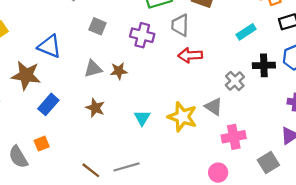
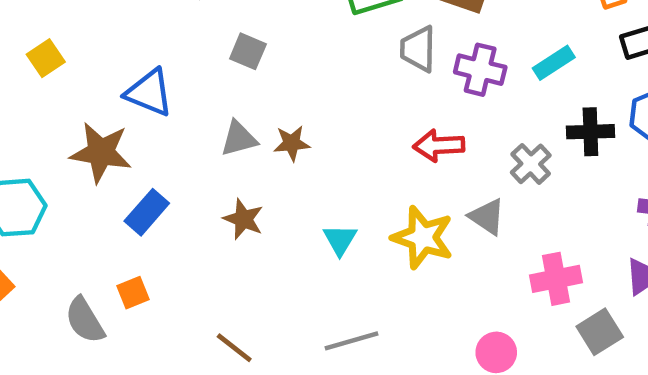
purple cross: (142, 35) -> (480, 70), moved
red arrow: (190, 55) -> (439, 146), moved
pink cross: (234, 137) -> (556, 279), moved
gray line: (127, 167) -> (351, 341), moved

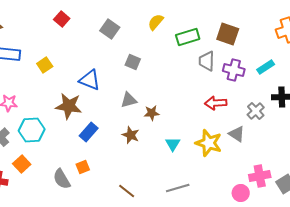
brown star: (292, 143) -> (152, 113), moved
pink cross: (556, 279) -> (260, 176), moved

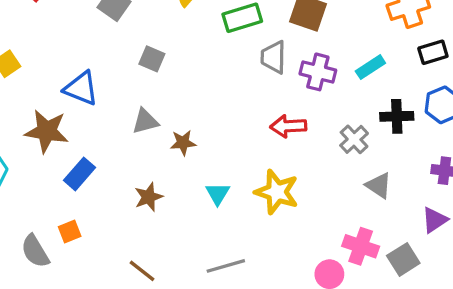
gray triangle: (237, 134) -> (379, 185), moved
brown star: (131, 135) -> (149, 197), moved, turned 30
pink cross: (260, 176) -> (361, 246), turned 30

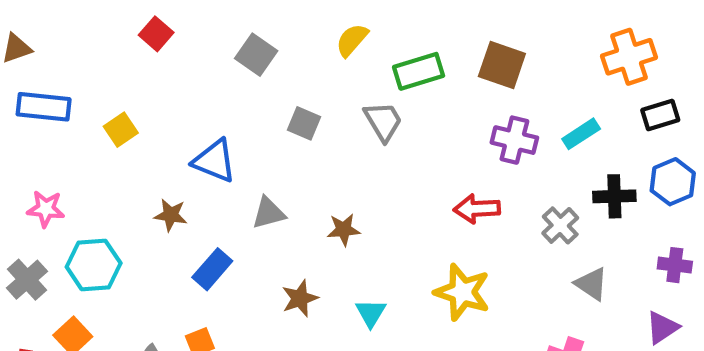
gray trapezoid: (273, 57) -> (383, 121), moved, turned 148
gray triangle: (145, 121) -> (269, 213), moved
brown star: (47, 131) -> (171, 215), size x0.6
cyan triangle: (218, 194) -> (371, 313), moved

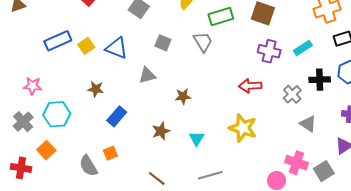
blue rectangle: (44, 107) -> (58, 41), moved, turned -30
yellow square: (121, 130) -> (86, 46), moved
blue triangle: (214, 161) -> (117, 48), moved
gray triangle: (269, 213) -> (147, 75), moved

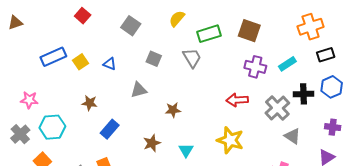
blue triangle: (117, 48) -> (110, 64), size x0.6
gray cross: (292, 94) -> (277, 108), size x1.4

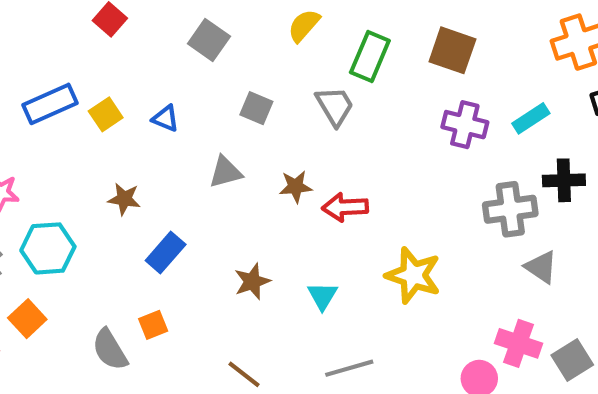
green rectangle: (209, 34) -> (370, 57), turned -50
red arrow: (237, 100) -> (345, 207), moved
gray cross: (277, 108) -> (510, 209), turned 35
brown star: (173, 110) -> (296, 187), moved

